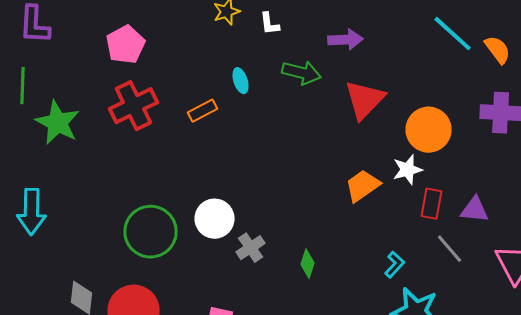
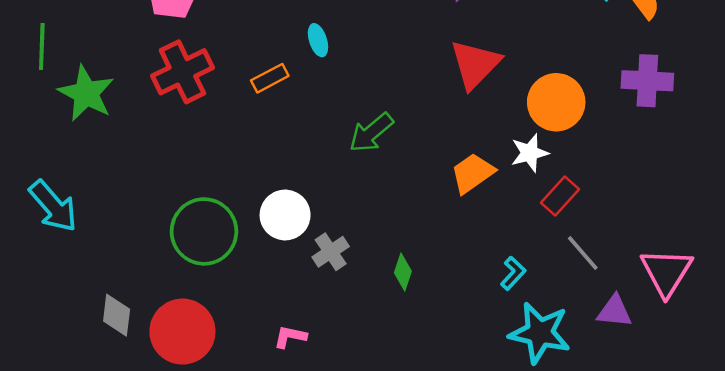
green arrow: (302, 73) -> (371, 133), moved, turned 126
red rectangle: (432, 204) -> (560, 196), turned 32
purple triangle: (475, 210) -> (614, 311), moved
cyan arrow: (32, 212) -> (53, 206), turned -42

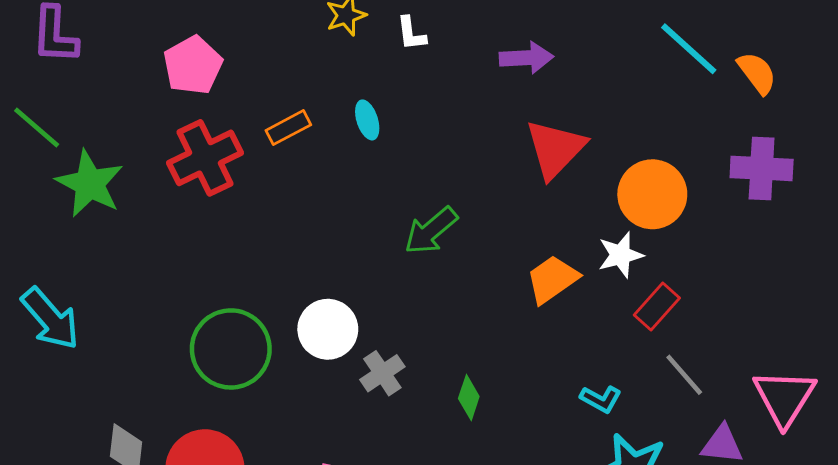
green line: (42, 47) -> (37, 128), turned -51
orange rectangle: (270, 78) -> (288, 128), moved
cyan L-shape: (513, 273) -> (601, 399), turned 76

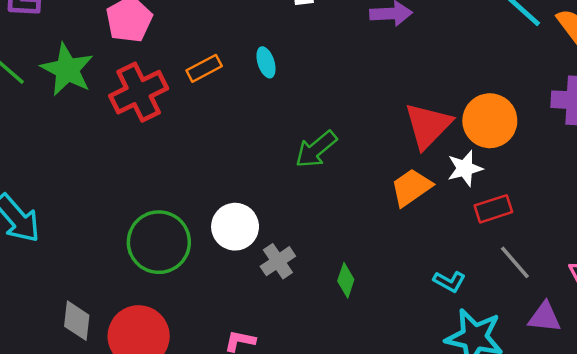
red triangle: (555, 149) -> (428, 125), moved
green star: (90, 184) -> (67, 70), moved
red rectangle: (657, 306) -> (493, 209), turned 30

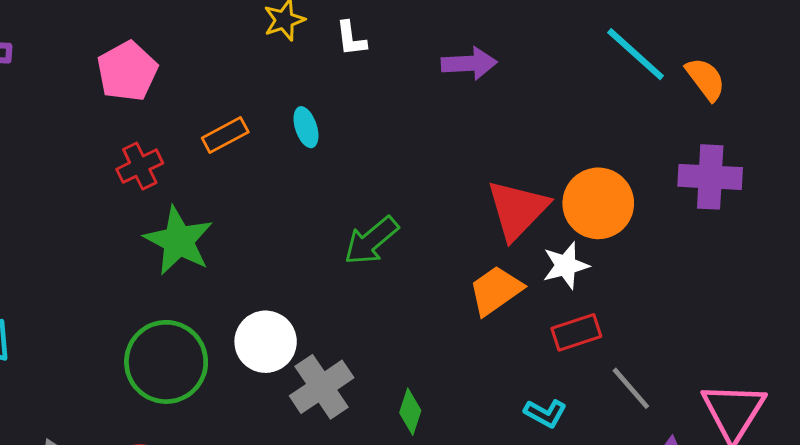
green star: (67, 70) -> (179, 241), moved
red cross: (139, 92) -> (140, 166), size x0.6
red rectangle: (493, 209) -> (576, 332), moved
gray cross: (278, 261) -> (322, 387), size x1.4

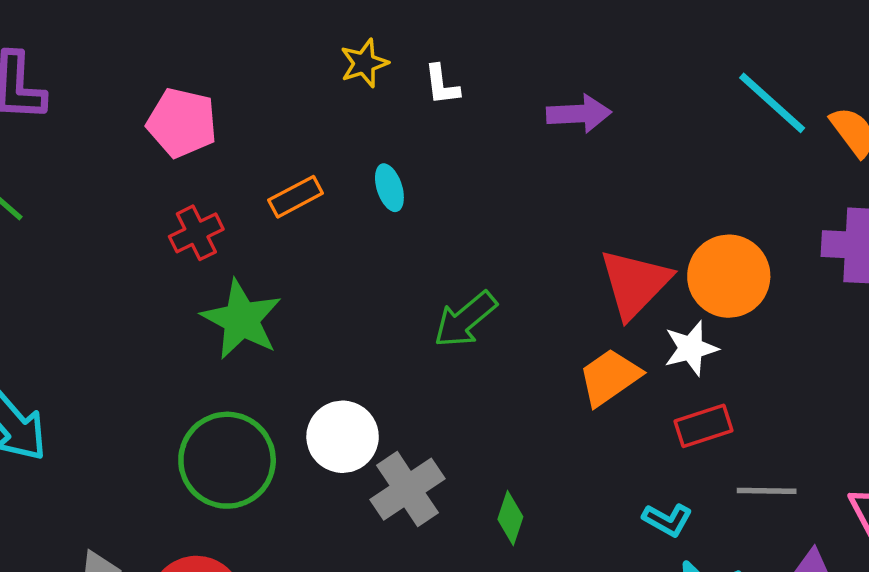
pink pentagon: (127, 71) -> (182, 123), turned -30
gray line: (631, 388) -> (767, 491), turned -48

